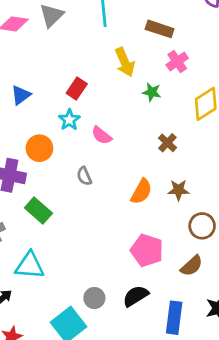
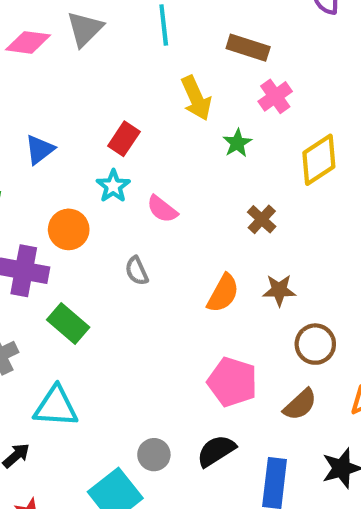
green star: (152, 92) -> (237, 143), turned 30

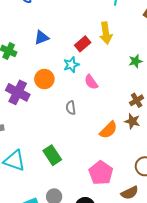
yellow arrow: (196, 98) -> (106, 33), moved
brown star: (279, 290) -> (132, 121), moved
green rectangle: (68, 324) -> (52, 155), moved

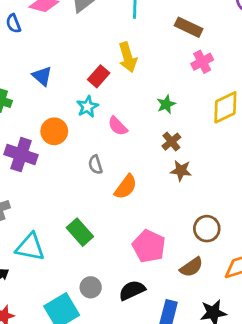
blue triangle: (41, 38) -> (42, 76), turned -49
green star: (135, 61) -> (166, 104), moved
brown cross: (137, 100) -> (171, 142), moved
orange semicircle: (108, 130) -> (126, 187), moved

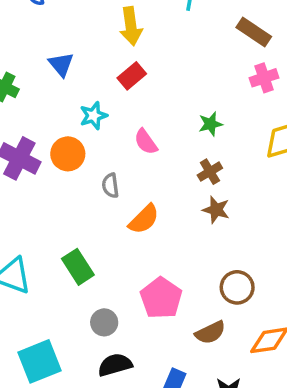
yellow arrow: (128, 57) -> (131, 26), moved
cyan star: (87, 107) -> (93, 116), moved
orange circle: (54, 131) -> (68, 154), moved
gray circle: (91, 287) -> (104, 322), moved
black semicircle: (132, 290) -> (115, 365), moved

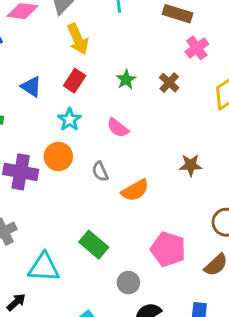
red rectangle: (132, 76) -> (75, 81), moved
green star: (211, 124) -> (126, 80), moved
brown cross: (210, 172) -> (169, 83), moved
orange semicircle: (144, 219) -> (135, 190), turned 32

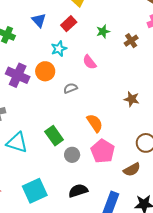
gray semicircle: (100, 171) -> (70, 88), turned 80
orange semicircle: (135, 190) -> (95, 123), moved, turned -108
gray circle: (128, 283) -> (72, 155), moved

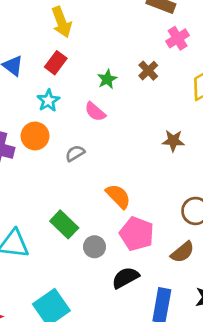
green star: (103, 31) -> (107, 79), moved
brown star: (132, 99) -> (173, 141), moved
black semicircle: (78, 191) -> (125, 278), moved

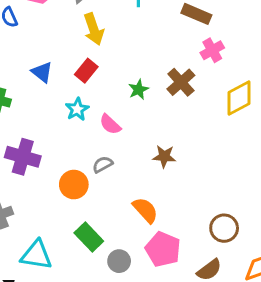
brown cross: (148, 71) -> (181, 82), size x1.4
pink semicircle: (95, 112) -> (110, 124), moved
orange circle: (35, 136) -> (74, 185), moved
brown star: (173, 141) -> (164, 156), moved

